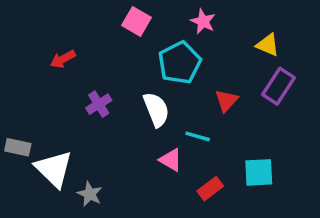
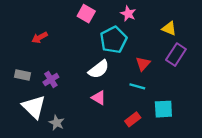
purple cross: (99, 104) -> (51, 80), moved
white semicircle: (156, 110) -> (99, 69), turned 75
cyan line: (198, 136) -> (137, 86), moved
gray rectangle: (18, 147) -> (22, 75), moved
pink triangle: (171, 160) -> (99, 98), moved

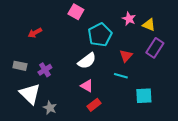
pink star: (128, 14) -> (129, 19), moved
red rectangle: (133, 119) -> (94, 105), moved

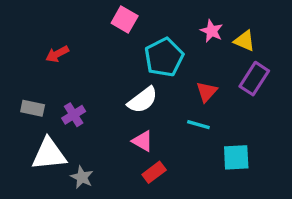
white triangle: (30, 94) -> (49, 154), turned -50

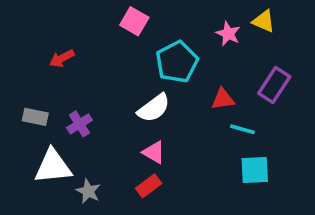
yellow triangle: (244, 41) -> (264, 21), moved
red triangle: (207, 92) -> (223, 99), turned 40
cyan line: (198, 125) -> (242, 129), moved
red rectangle: (154, 172) -> (149, 186), moved

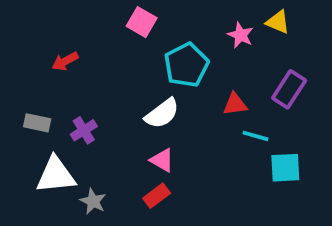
cyan square: (255, 170) -> (285, 168), moved

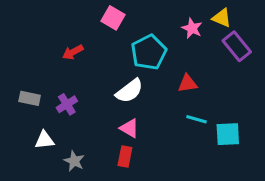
red arrow: (65, 61) -> (73, 52), moved
purple rectangle: (289, 89) -> (237, 46), moved, turned -72
cyan line: (255, 136) -> (196, 119), moved
white triangle: (56, 175) -> (44, 140), size x0.6
red rectangle: (157, 196) -> (125, 156), turned -42

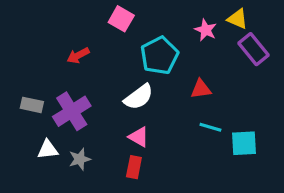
purple cross: (67, 104) -> (72, 111), size x1.6
gray star: (74, 161) -> (80, 159), moved, turned 30

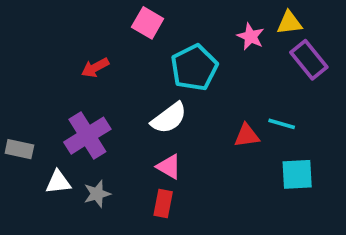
yellow triangle: (238, 19) -> (289, 23), turned -30
red triangle: (201, 89) -> (247, 136), moved
gray rectangle: (32, 105) -> (19, 149), moved
cyan line: (210, 127) -> (282, 124), moved

